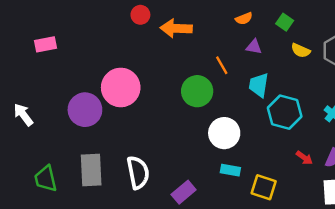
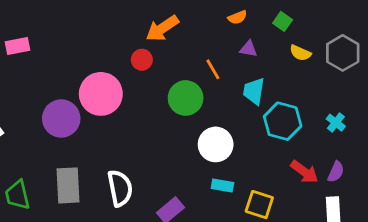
red circle: (140, 15) -> (142, 60), moved
orange arrow: (176, 28) -> (162, 28), turned -36
red arrow: (304, 158) -> (304, 172), size x1.5

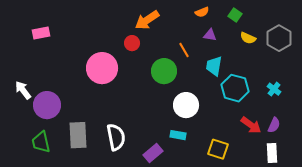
purple circle: (61, 118) -> (47, 105), moved
cyan rectangle: (222, 185) -> (178, 135), moved

